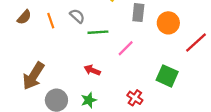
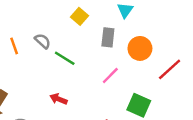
green line: (98, 32) -> (65, 58), turned 36
pink line: (126, 48) -> (110, 76), moved

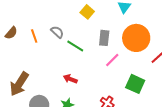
gray rectangle: (108, 37) -> (104, 38), moved
orange circle: (140, 48) -> (136, 38), size x1.4

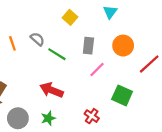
orange circle: (136, 38) -> (123, 46), size x0.7
red arrow: (70, 79) -> (52, 90), size x1.5

